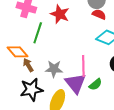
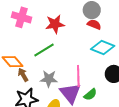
red star: (60, 14) -> (55, 24), turned -30
green line: (38, 33) -> (44, 50), moved, turned 40

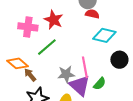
pink cross: (21, 17) -> (28, 27), moved
red star: (55, 24) -> (54, 20), turned -30
gray star: (49, 79) -> (66, 74), moved

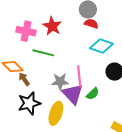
green line: (47, 47) -> (43, 53), turned 50

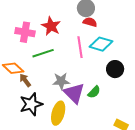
green line: (43, 53) -> (43, 53), turned -30
pink line: (79, 76) -> (80, 47), moved

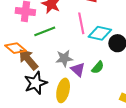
cyan diamond: (101, 44) -> (100, 33), moved
brown arrow: (25, 80) -> (28, 59), size x1.6
purple triangle: (74, 93) -> (78, 70), size x0.7

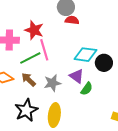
pink line: (81, 23) -> (44, 50), moved
brown arrow: (28, 59) -> (29, 80), moved, size x0.7
purple triangle: (78, 70) -> (77, 76), moved

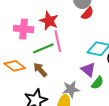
red semicircle: (72, 20) -> (87, 13), turned 120
gray star: (52, 83) -> (71, 89), moved

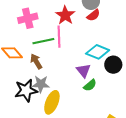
red star: (49, 21) -> (65, 15), moved
pink cross: (24, 29) -> (28, 18), turned -30
gray star: (71, 89) -> (41, 84), moved

